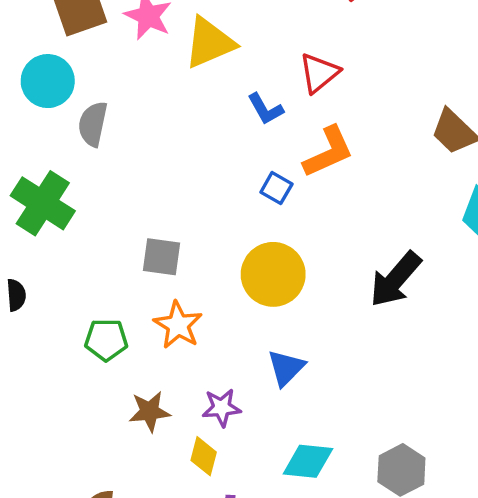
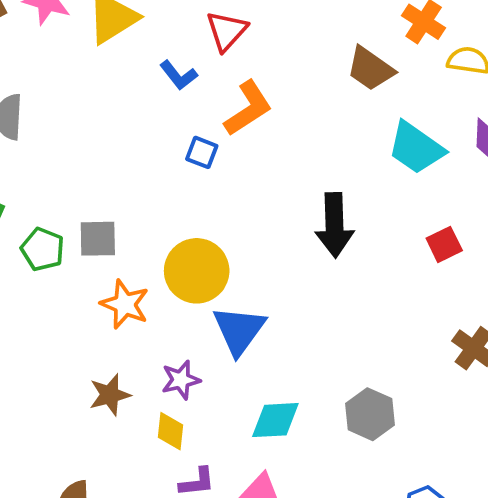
yellow circle: (273, 274) -> (197, 271), moved
black arrow: (395, 279) -> (335, 225), turned -34
green pentagon: (106, 340) -> (43, 249), moved, turned 30
blue triangle: (286, 368) -> (239, 330), size x1.4

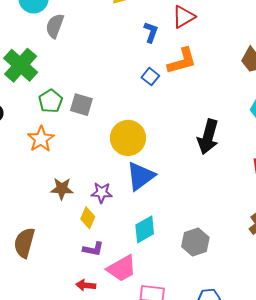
blue L-shape: (179, 75) -> (151, 32), turned -140
orange star: (125, 304) -> (41, 139), moved
cyan diamond: (275, 420) -> (145, 229), turned -44

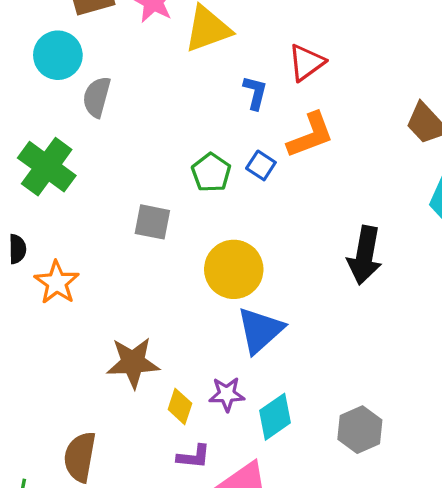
green pentagon: (51, 101) -> (211, 173), moved
orange star: (41, 139) -> (57, 283), moved
brown star: (62, 189) -> (133, 363), size x1.4
purple star: (102, 193) -> (227, 394), moved

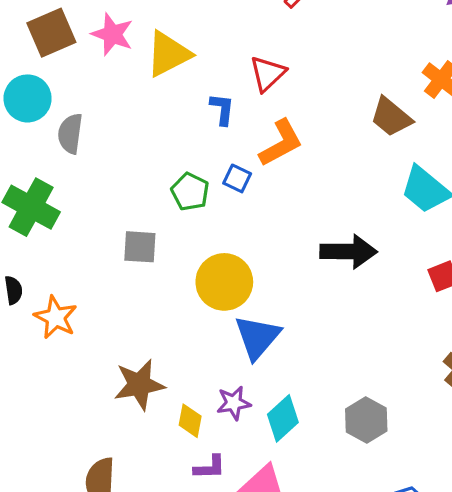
black arrow: (365, 255) -> (348, 252), turned -92

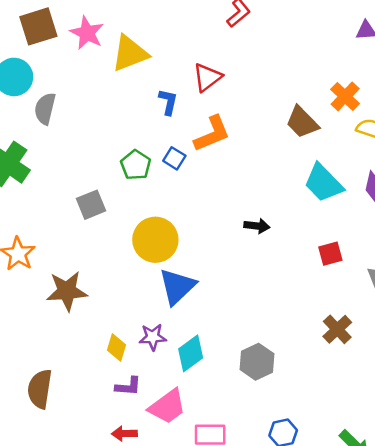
gray square: (140, 247) -> (91, 205), turned -32
black arrow: (348, 252) -> (257, 226), size x0.6
brown star: (139, 385) -> (67, 291), moved

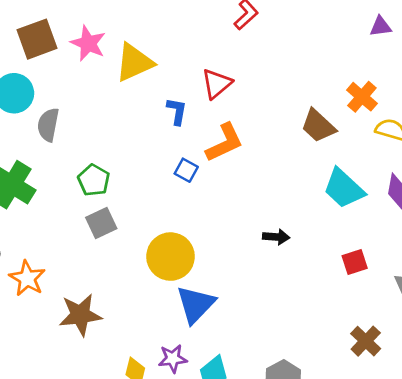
green pentagon: (136, 165) -> (94, 180), moved

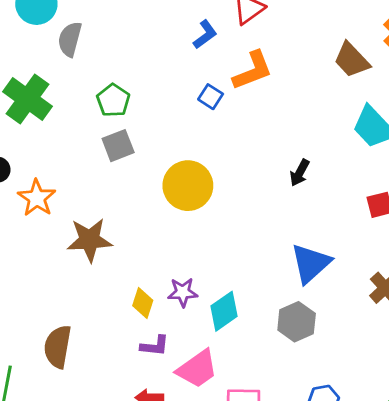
blue L-shape: (177, 111) -> (205, 35), turned 40
black arrow: (276, 237) -> (300, 173), turned 110
blue triangle: (196, 304) -> (311, 263), moved

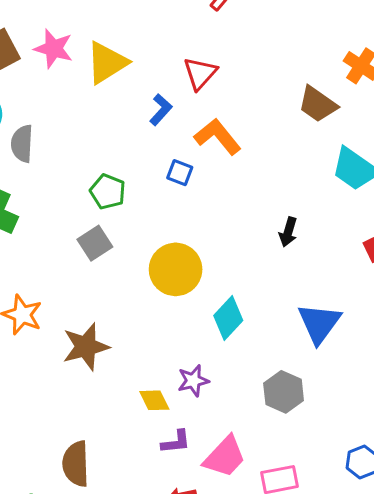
orange L-shape: (253, 71) -> (218, 137), turned -96
green pentagon: (113, 100) -> (108, 192), moved
yellow diamond: (143, 303) -> (154, 400), turned -32
cyan diamond: (224, 311) -> (228, 318), moved
gray hexagon: (297, 322) -> (284, 392), moved

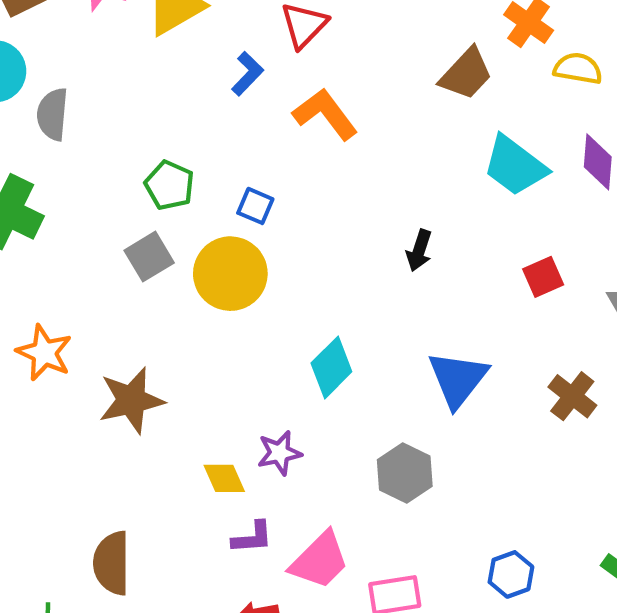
brown trapezoid: (318, 104) -> (466, 74), turned -84
blue square: (180, 173) -> (255, 206), moved
yellow circle: (176, 269) -> (230, 274), moved

